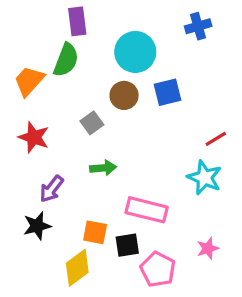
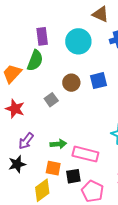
cyan circle: (135, 52) -> (78, 41), moved
green arrow: (103, 168) -> (58, 144), moved

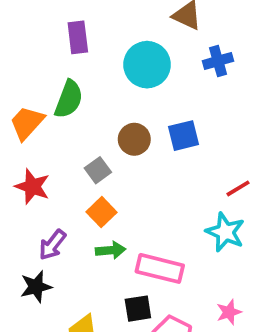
purple rectangle: (42, 36) -> (78, 37), moved
orange square: (53, 168) -> (102, 212), moved, turned 35

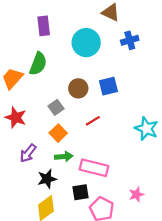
red line: (238, 188) -> (93, 121), moved
cyan star: (225, 232) -> (146, 129), moved
black star: (36, 287) -> (47, 179), moved

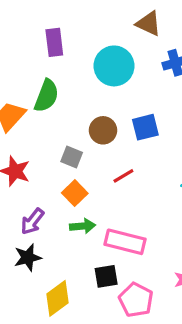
gray square: (56, 107) -> (72, 157), turned -32
black star: (47, 179) -> (28, 257), moved

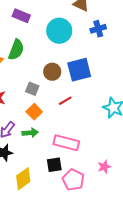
purple rectangle: (54, 42) -> (21, 16), turned -60
blue square: (145, 127) -> (79, 70), size x1.4
green arrow: (83, 226) -> (30, 133), moved

